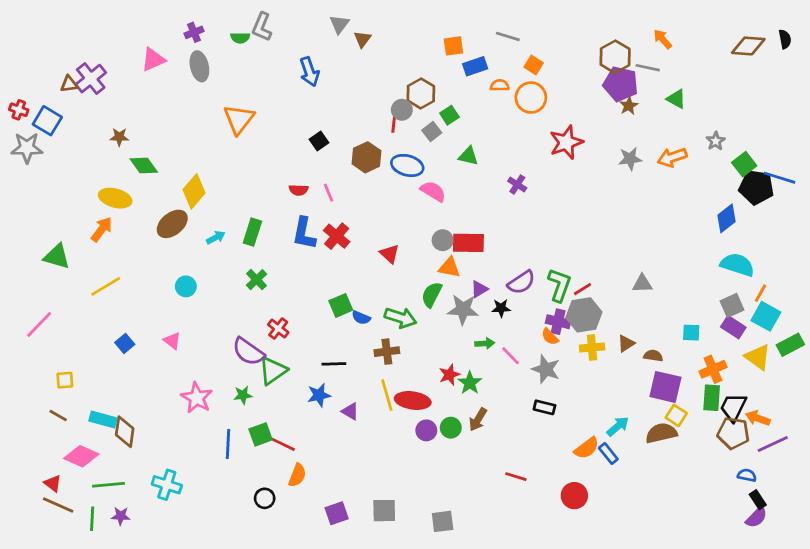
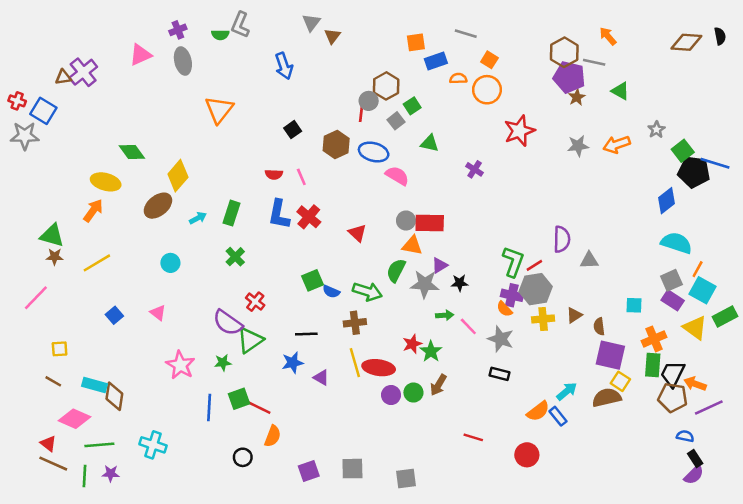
brown star: (119, 137) -> (55, 257), moved
purple semicircle: (521, 282) -> (562, 239), moved, turned -55
brown semicircle: (653, 356) -> (599, 326), turned -105

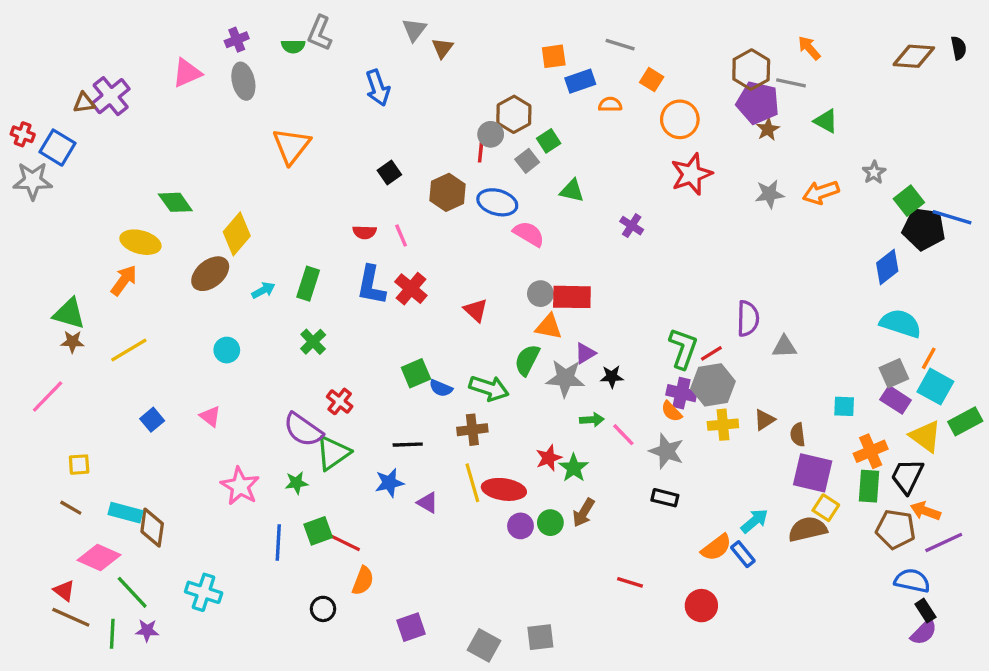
orange circle: (487, 90) -> (680, 119), moved
black trapezoid: (673, 374) -> (907, 476), moved
blue semicircle: (685, 436) -> (912, 581), size x1.5
green line: (99, 445) -> (132, 592), turned 52
gray square: (352, 469) -> (484, 645), moved, turned 30

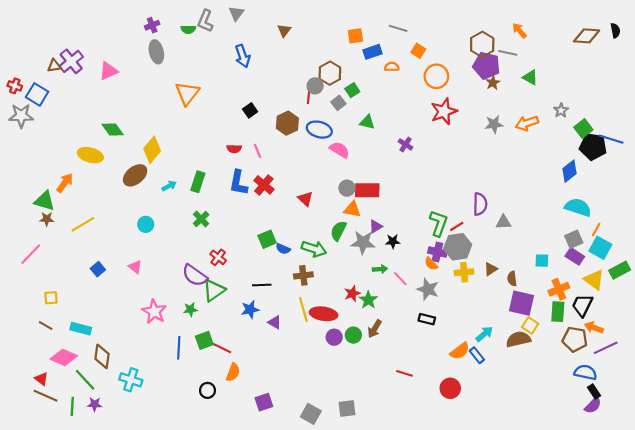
gray triangle: (414, 30) -> (236, 13), moved
pink triangle: (187, 73) -> (108, 71), moved
orange arrow: (124, 280) -> (65, 183), moved
brown diamond: (152, 528) -> (102, 356), moved

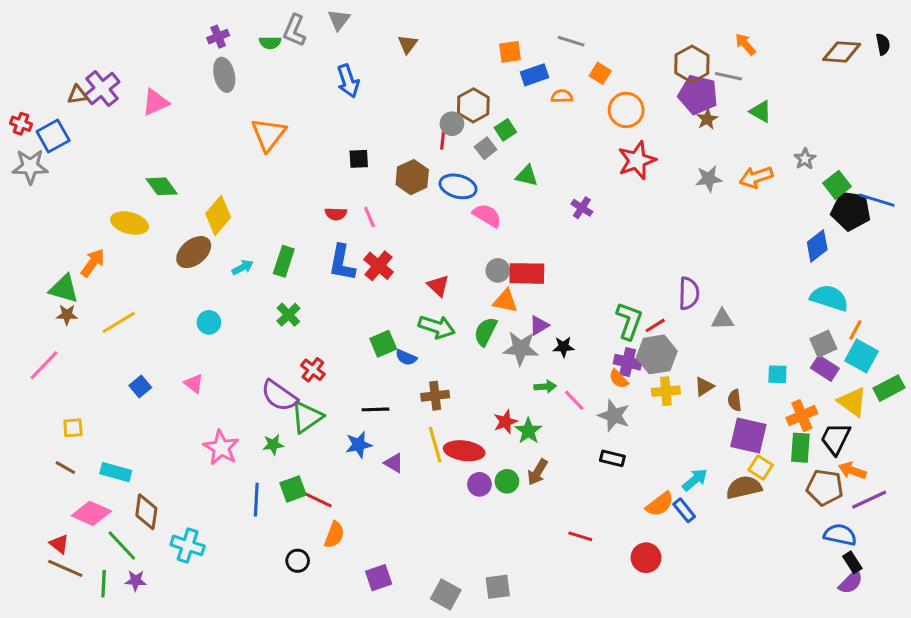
blue square: (37, 94) -> (53, 136), turned 30
black square: (250, 110) -> (359, 159), turned 32
green arrow: (314, 249) -> (437, 327), moved

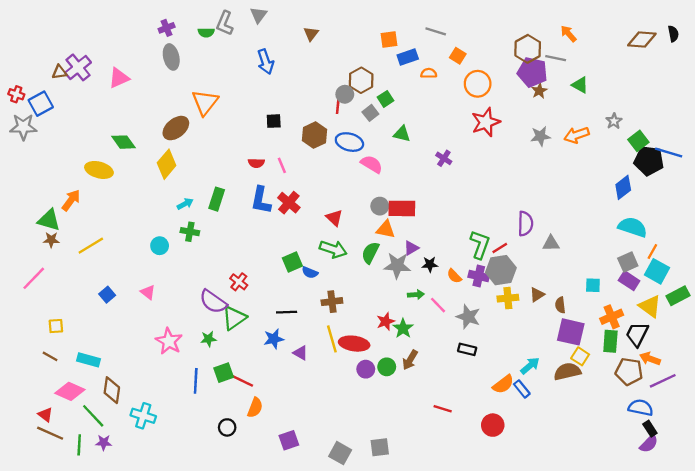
brown ellipse: (194, 252) -> (176, 128), moved
green cross: (288, 315) -> (190, 232), moved, turned -36
orange semicircle: (619, 379) -> (454, 276), moved

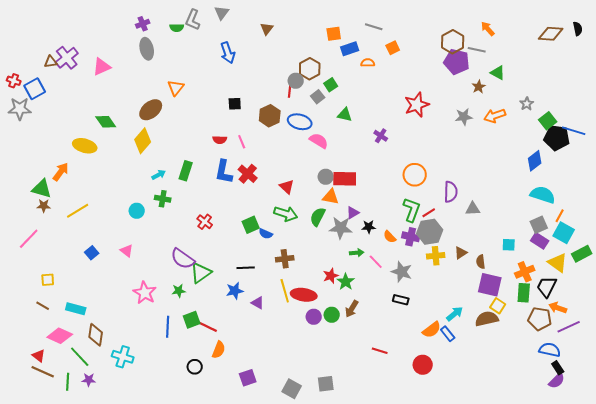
orange square: (458, 56) -> (393, 48), turned 32
orange circle: (478, 84) -> (415, 175), moved
brown star: (539, 91) -> (479, 87), moved
orange triangle: (205, 102) -> (176, 88), size x0.7
red cross: (239, 282) -> (205, 222), moved

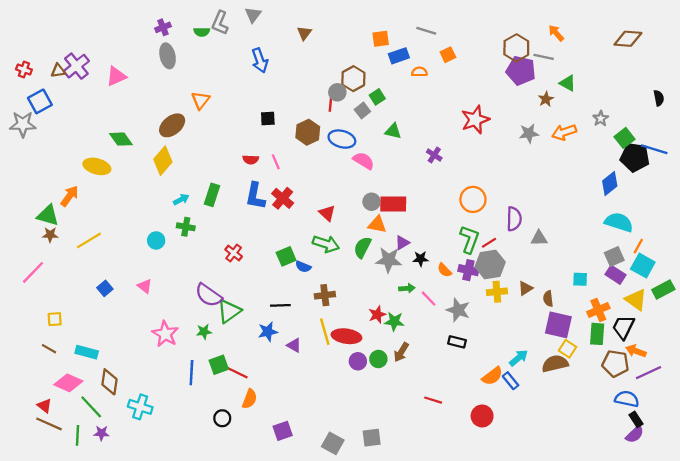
black semicircle: (578, 29) -> (659, 98), moved
red cross: (14, 81) -> (24, 70), moved
green star: (346, 282) -> (394, 321), turned -30

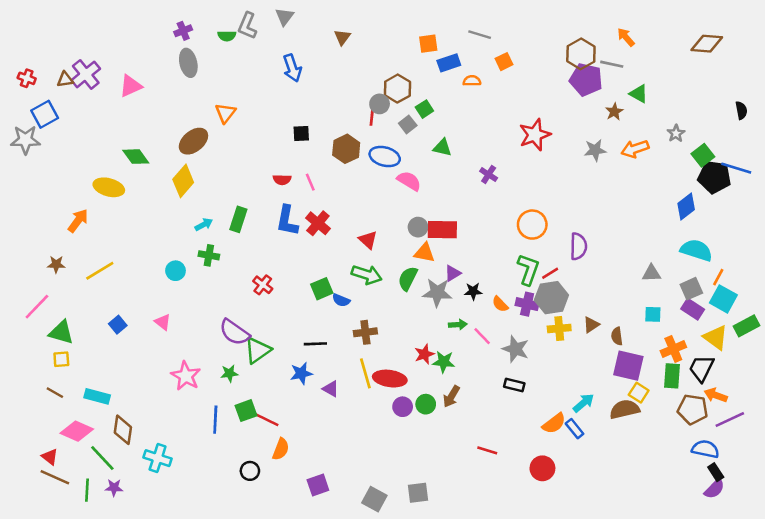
green triangle: (48, 215) -> (61, 332), moved
gray triangle: (539, 238) -> (652, 273), moved

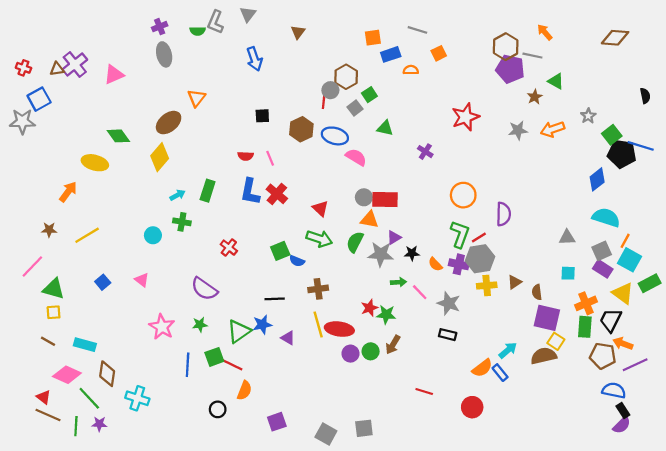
green triangle: (258, 350) -> (239, 331), moved

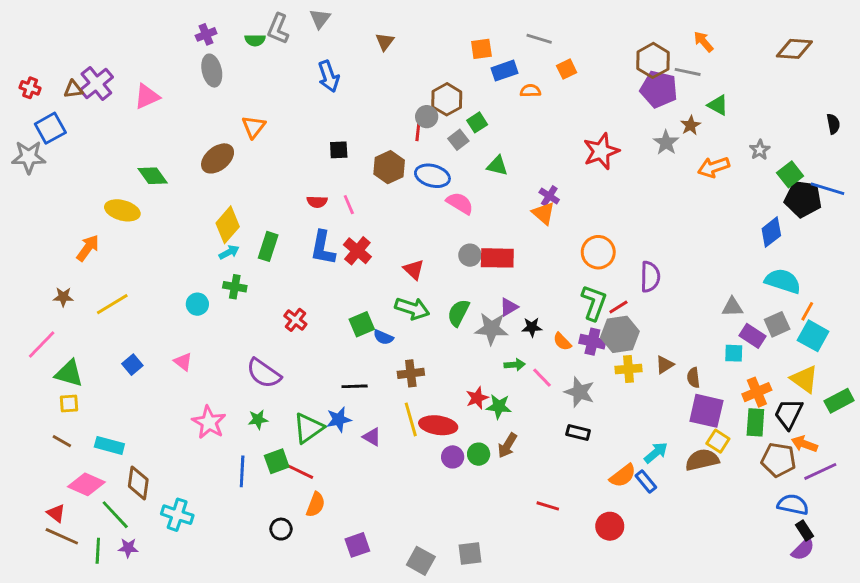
gray star: (518, 130) -> (666, 143), moved, turned -30
yellow diamond: (160, 157) -> (228, 225), moved
orange triangle: (369, 220) -> (543, 213), moved, turned 30
purple rectangle: (603, 269) -> (753, 336), moved
green rectangle: (650, 283) -> (839, 401), moved

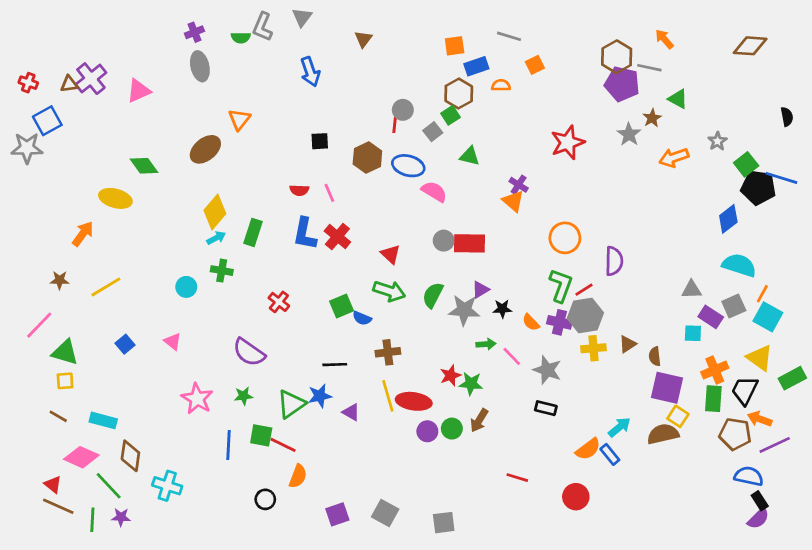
brown hexagon: (447, 99) -> (459, 94), moved
green square: (277, 461) -> (261, 435), turned 30
gray square: (421, 561) -> (385, 513), moved

